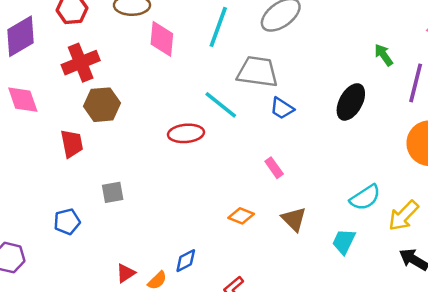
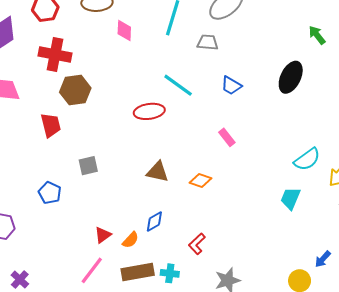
pink diamond: (162, 39) -> (124, 30), size x0.7
red cross: (81, 63) -> (55, 55), turned 36
gray trapezoid: (257, 72) -> (208, 42), moved, size x0.6
brown triangle: (294, 219) -> (158, 172), moved, turned -30
blue pentagon: (67, 222) -> (50, 193), turned -30

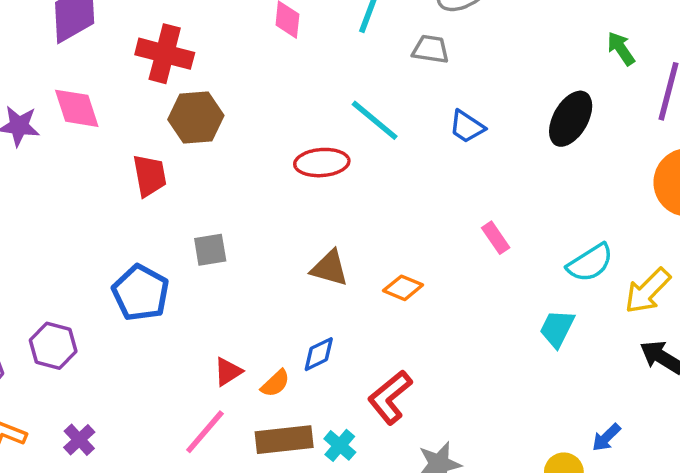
pink rectangle: (227, 137) -> (496, 238), moved
blue pentagon: (50, 193) -> (141, 293), size x1.4
red L-shape: (197, 244) -> (390, 397), size x1.4
cyan cross: (170, 273) -> (340, 445), turned 30

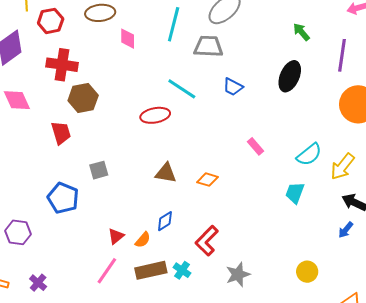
gray trapezoid: (431, 49) -> (208, 46), size x1.4
green arrow: (621, 49) -> (301, 32), moved
blue arrow: (606, 437) -> (346, 230), moved

